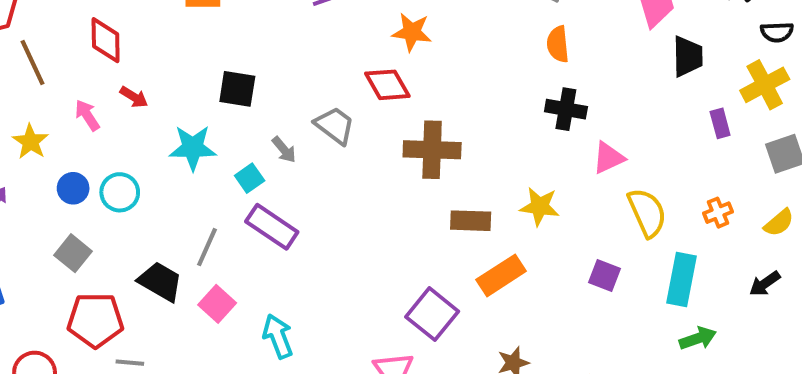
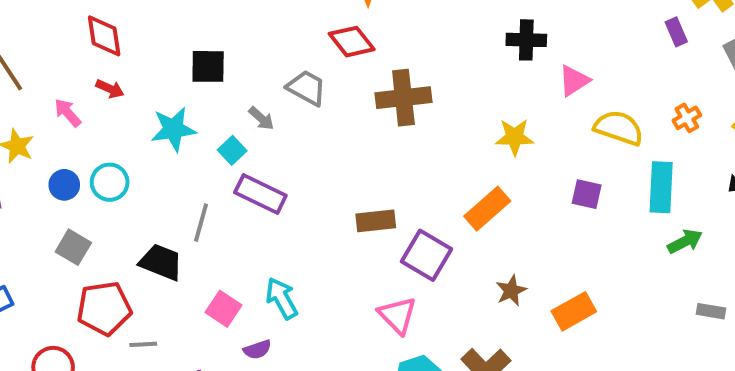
red diamond: (106, 40) -> (104, 36), moved
yellow semicircle: (647, 213) -> (619, 128), turned -39
brown rectangle: (471, 221) -> (376, 221), moved
pink square: (217, 304) -> (224, 309), moved

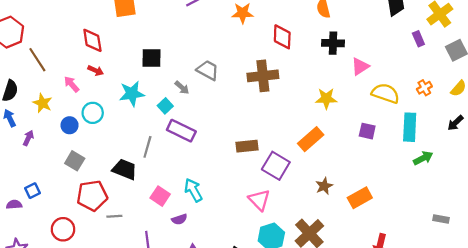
red diamond: (352, 42) -> (282, 37), moved, turned 40
cyan circle: (110, 182) -> (93, 113), moved
gray rectangle: (711, 311) -> (441, 219), moved

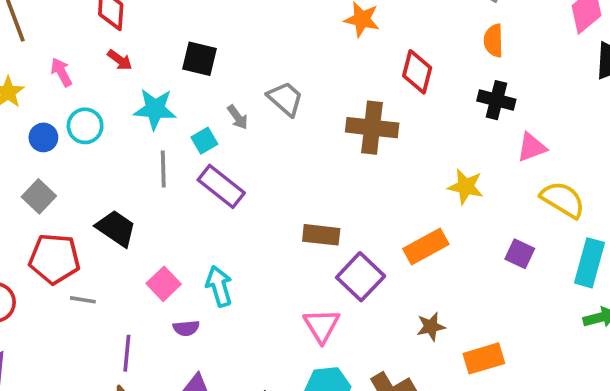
red arrow: (96, 71) -> (120, 60), moved
gray line: (147, 147) -> (163, 169), moved, turned -30

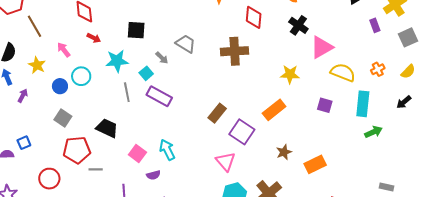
black cross: (496, 100) -> (298, 25), turned 30
pink triangle: (532, 147) -> (322, 47), size x1.4
brown rectangle: (321, 235) -> (217, 113), turned -48

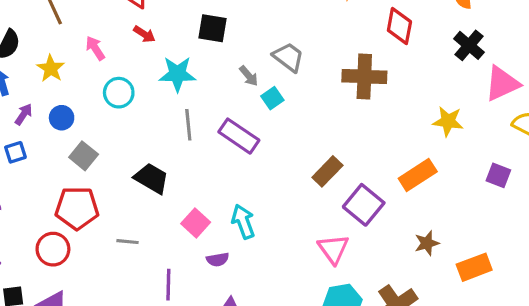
cyan square: (146, 73) -> (272, 98), moved
blue circle: (60, 86) -> (62, 118), moved
blue square: (24, 143) -> (15, 152), moved
red pentagon: (77, 150) -> (77, 208), moved

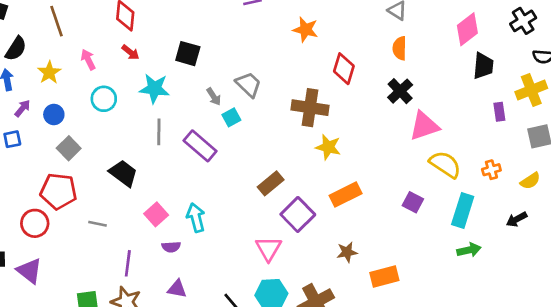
yellow star: (448, 121) -> (328, 147), moved

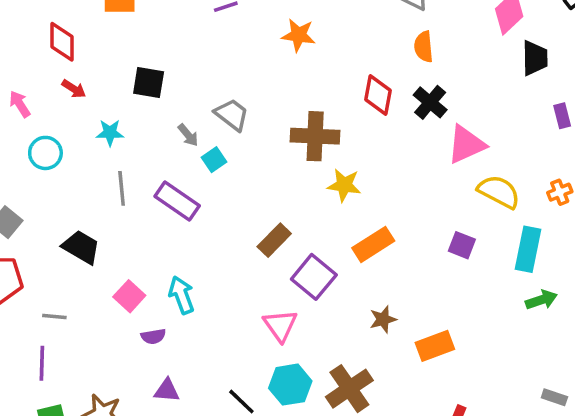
red diamond: (344, 69) -> (378, 95), moved
cyan star: (154, 89) -> (110, 133), size x0.7
purple line: (128, 263) -> (42, 363), moved

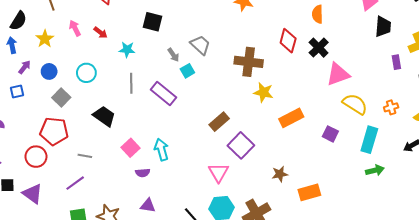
red arrow: (74, 89) -> (101, 33), moved
cyan circle: (45, 153) -> (86, 73), moved
orange rectangle: (373, 244) -> (291, 118), moved
purple line: (42, 363) -> (75, 183), turned 48

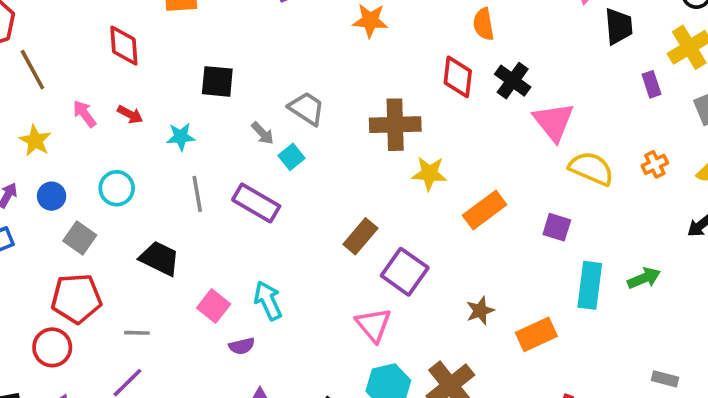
orange semicircle: (318, 14) -> (483, 24), moved
pink triangle: (338, 74) -> (554, 122), turned -40
cyan rectangle: (369, 140) -> (590, 285), moved

